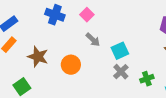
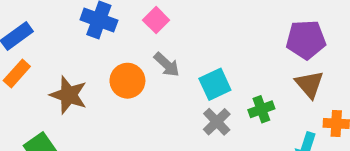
orange circle: (71, 65) -> (127, 81), moved
green cross: (147, 79) -> (261, 109), moved

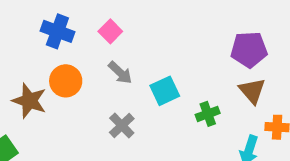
orange circle: (127, 81) -> (66, 81), moved
gray cross: (217, 122) -> (122, 125), moved

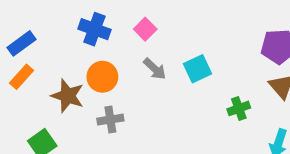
cyan square: (165, 91) -> (198, 69), moved
gray cross: (122, 125) -> (110, 120), moved, turned 35

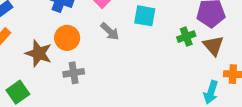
cyan square: (198, 69) -> (145, 16), moved, turned 35
green cross: (239, 108) -> (186, 37), moved

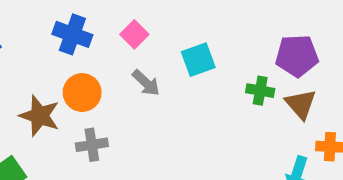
cyan square: (145, 16) -> (198, 60), turned -30
green cross: (186, 37) -> (260, 91), turned 30

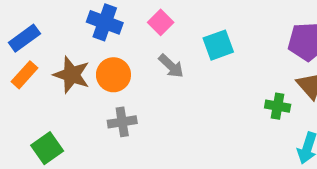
green cross: (260, 91) -> (278, 106), moved
brown star: (40, 116) -> (72, 75), moved

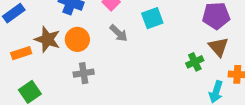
orange rectangle: (24, 75) -> (21, 53), moved, turned 30
green cross: (278, 106) -> (195, 62), turned -35

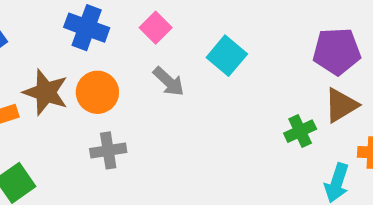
cyan square: (152, 18) -> (227, 56), turned -30
brown triangle: (219, 47) -> (341, 105), turned 40

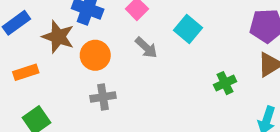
brown star: (46, 92) -> (58, 37), moved
green cross: (300, 131) -> (225, 83), moved

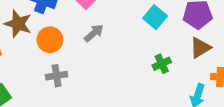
cyan square: (188, 29) -> (155, 17), moved
gray arrow: (146, 48) -> (94, 33), turned -84

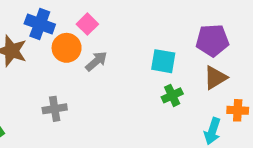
cyan square: (155, 17) -> (163, 61), moved, turned -30
orange circle: (50, 40) -> (67, 48), moved

